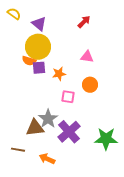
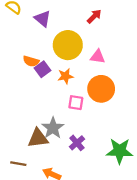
yellow circle: (38, 47) -> (68, 45), moved
purple square: (39, 68) -> (42, 69), turned -32
orange circle: (90, 85) -> (101, 89), size x1.5
purple cross: (69, 132) -> (77, 143), size x0.6

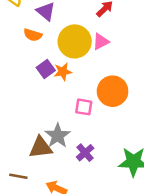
pink triangle: (98, 57) -> (101, 41), moved, turned -35
orange semicircle: (31, 61) -> (33, 35), moved
orange star: (65, 76) -> (63, 72), moved

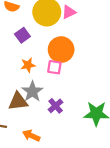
orange star: (63, 72) -> (28, 65), moved
orange circle: (113, 91) -> (61, 50), moved

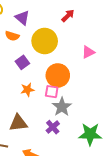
pink triangle: (69, 12) -> (88, 52), moved
gray star: (32, 91) -> (62, 107), moved

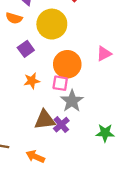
pink triangle: (88, 52) -> (104, 54), moved
brown triangle: (18, 123) -> (45, 120), moved
green star: (90, 134) -> (105, 133), size x0.7

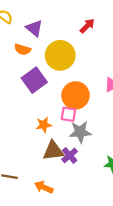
purple square: (26, 49) -> (34, 80), size x1.5
orange star: (32, 81) -> (44, 125), moved
gray star: (72, 101) -> (80, 132), turned 30

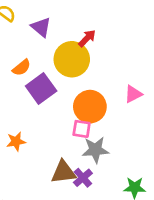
red arrow: (87, 26) -> (87, 38), moved
orange semicircle: (22, 49) -> (22, 68), moved, turned -56
orange star: (44, 125) -> (16, 142), moved

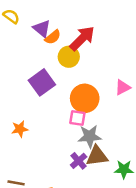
red arrow: (87, 38) -> (82, 38), size x1.6
yellow circle: (72, 59) -> (69, 57), size x0.7
orange semicircle: (22, 68) -> (53, 37), moved
brown triangle: (63, 172) -> (97, 156), moved

